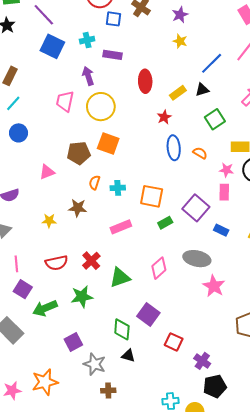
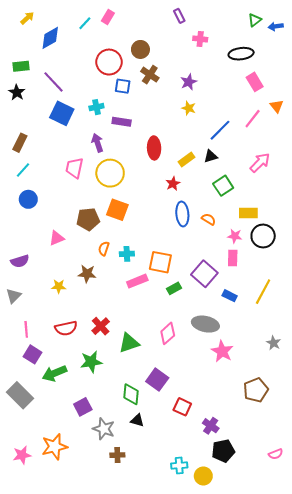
pink rectangle: (121, 227) -> (137, 281), moved

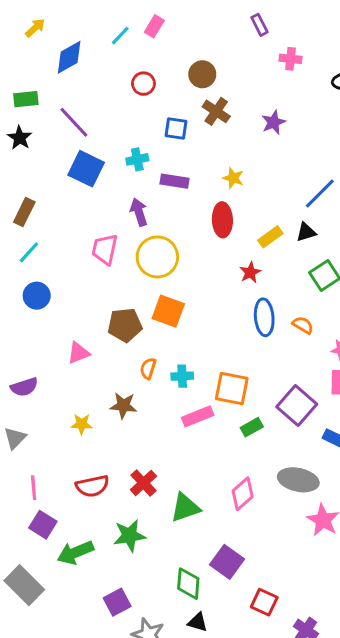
red circle: (109, 62) -> (143, 84), moved, size x0.6
yellow star: (189, 108) -> (233, 178), moved

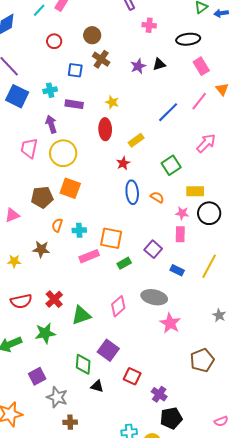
black triangle: (306, 232) -> (159, 64), moved
purple square: (297, 406) -> (153, 249), size x0.7
black triangle: (198, 622) -> (97, 386), moved

